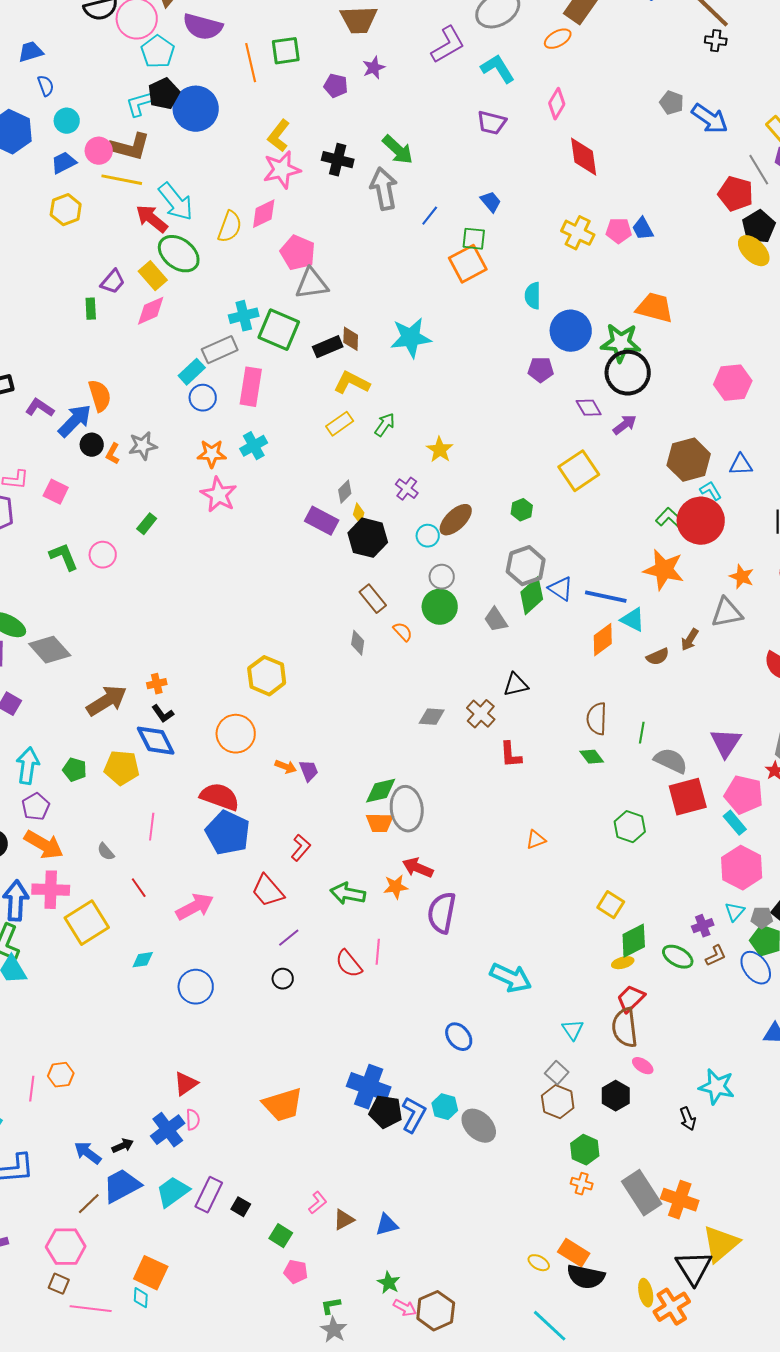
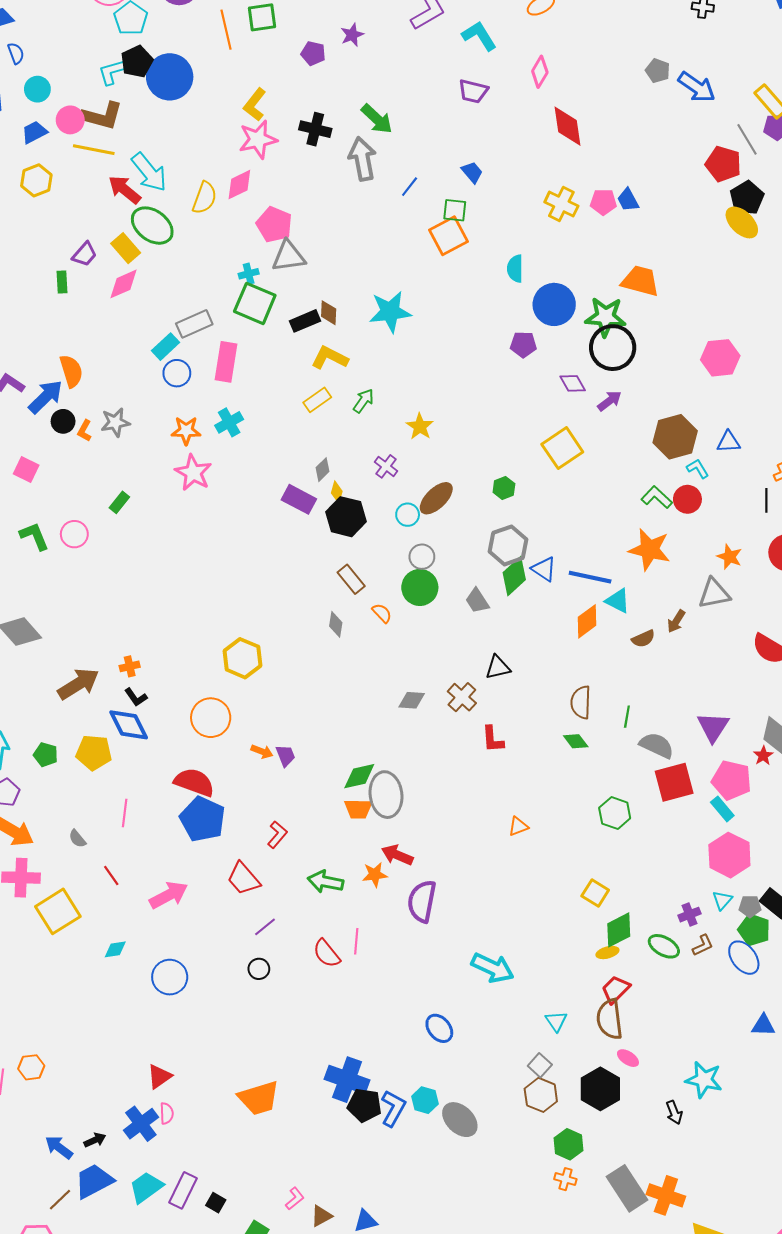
cyan cross: (244, 316) -> (249, 274), moved, size x0.7
red circle: (701, 521) -> (687, 499), size x0.6
black hexagon: (616, 1096) -> (600, 1089), size x1.4

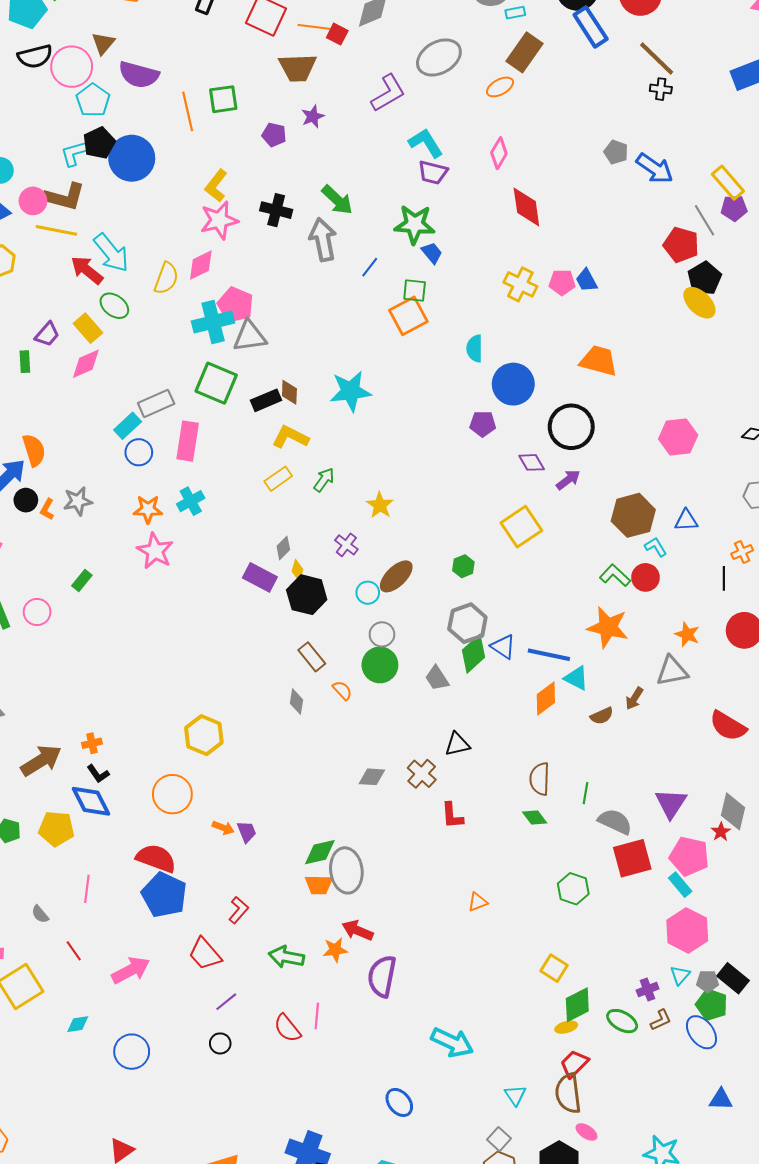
cyan L-shape: (479, 36) -> (426, 143), moved
green ellipse: (152, 226) -> (114, 306), size x0.7
cyan cross: (249, 274) -> (213, 322), moved, size x2.0
green star: (605, 317) -> (415, 224), moved

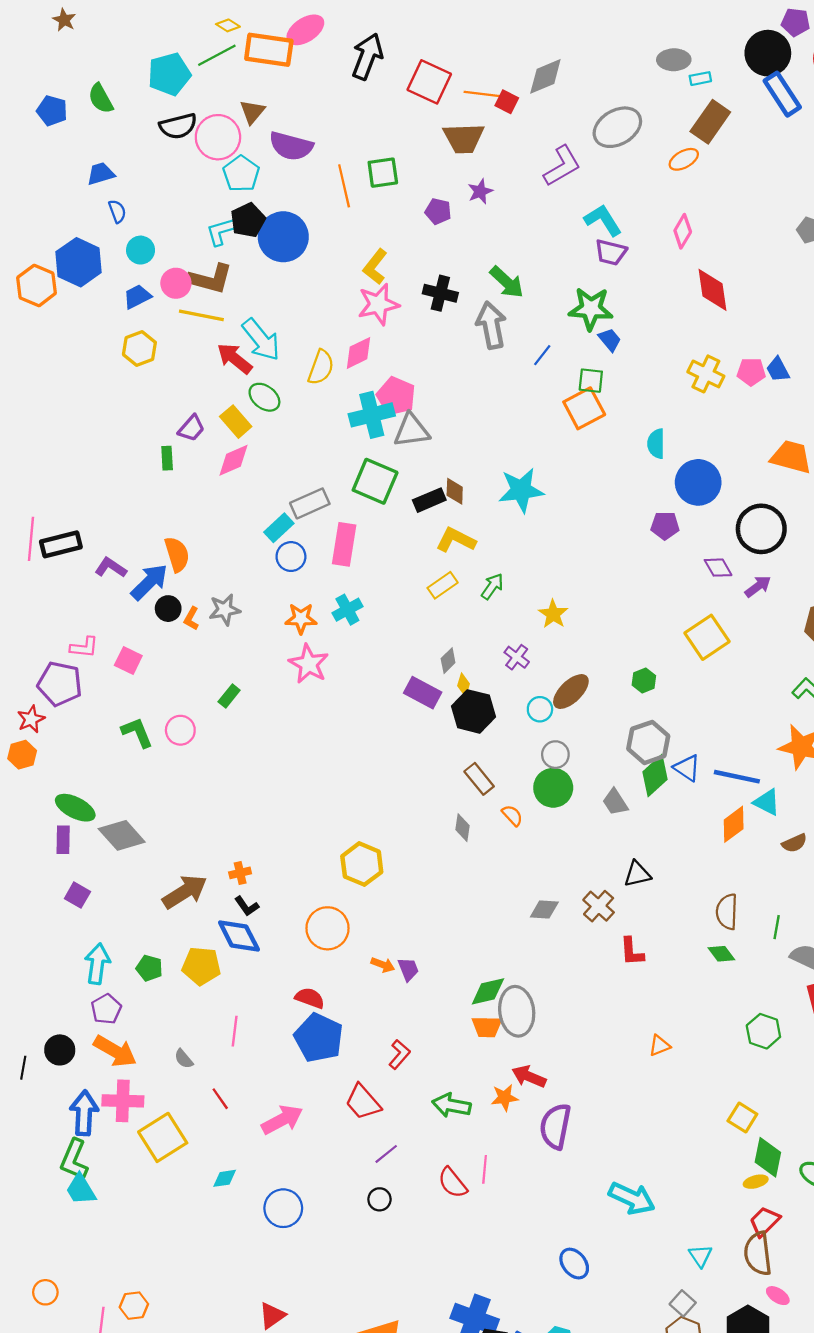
red semicircle: (156, 858) -> (310, 998), size x0.7
green diamond: (577, 1005) -> (768, 1157), turned -51

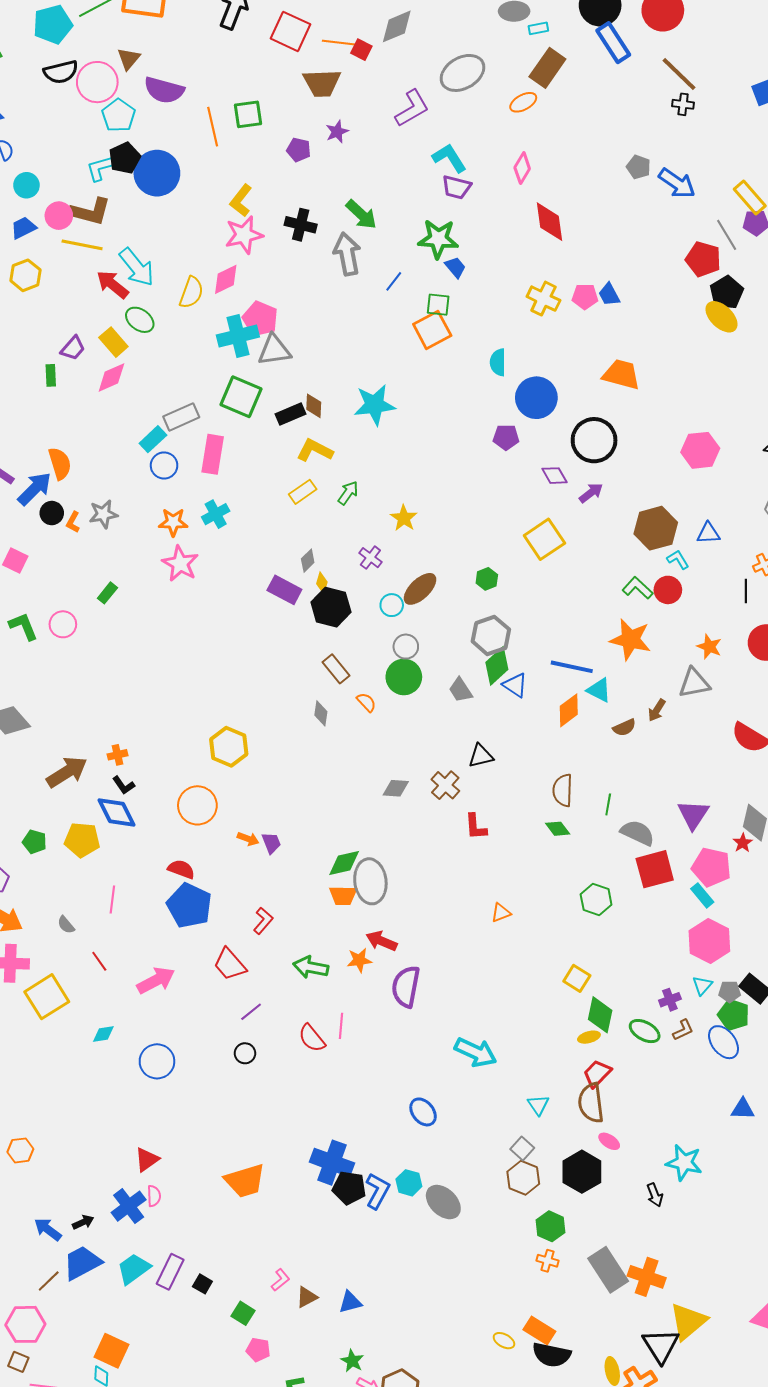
blue triangle: (687, 768) -> (515, 685), moved

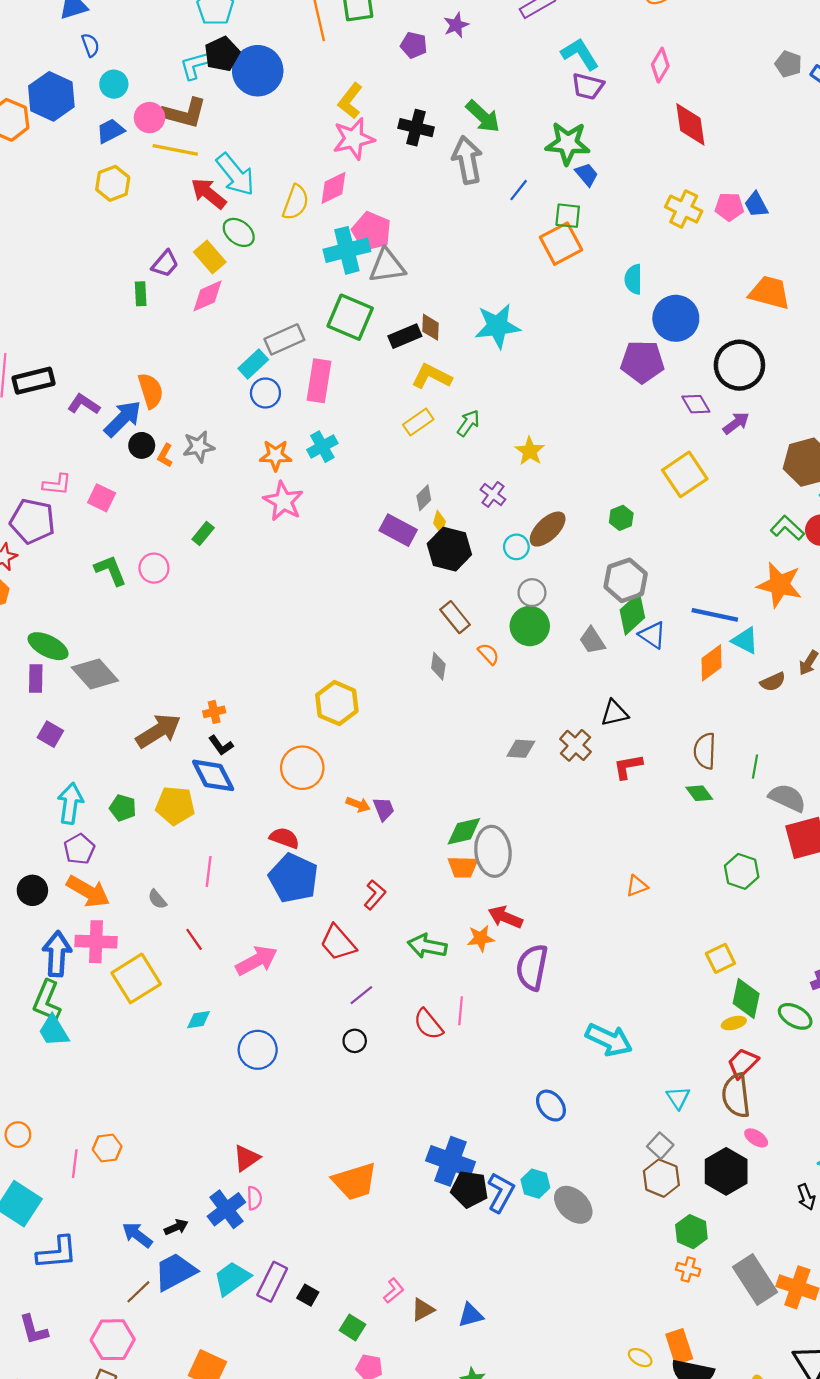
purple pentagon: (506, 437) -> (642, 362), size x1.5
red L-shape: (476, 827) -> (628, 767), moved, turned 84
yellow square: (577, 978) -> (720, 958), turned 32
orange rectangle: (539, 1330) -> (679, 1346), turned 40

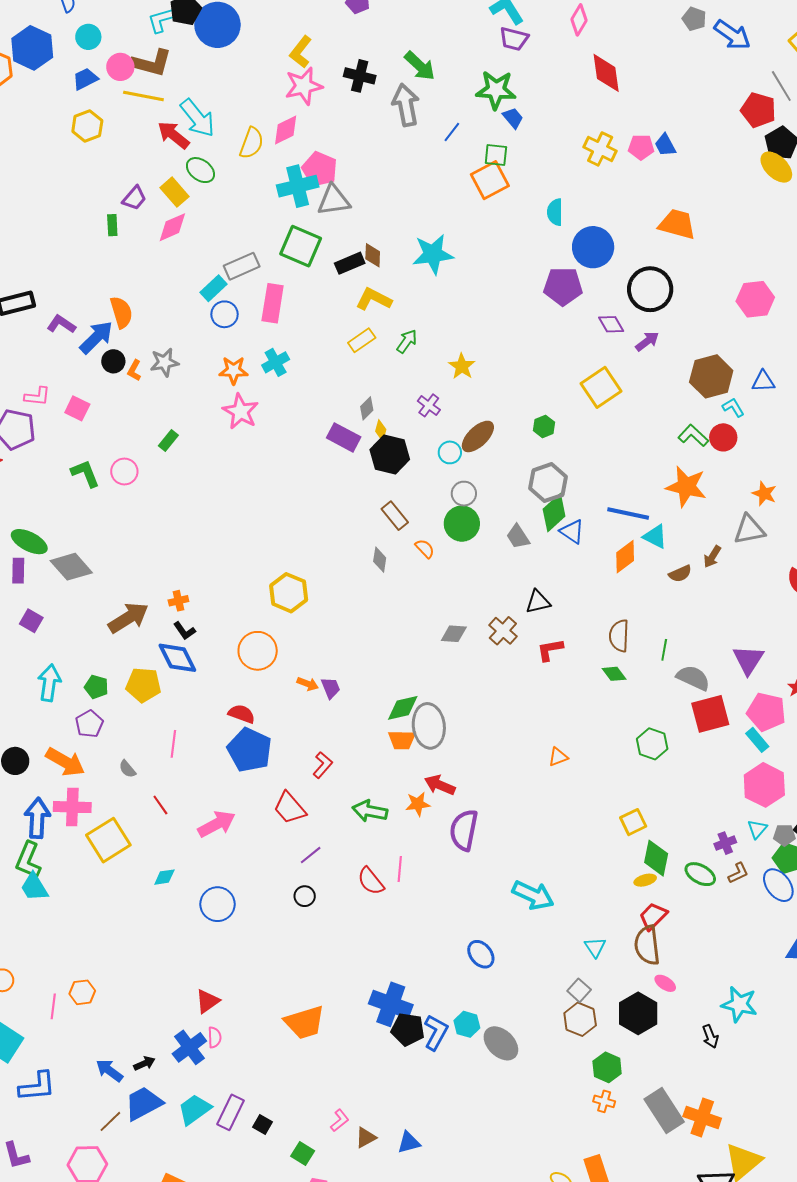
purple pentagon: (79, 849) -> (89, 724), moved

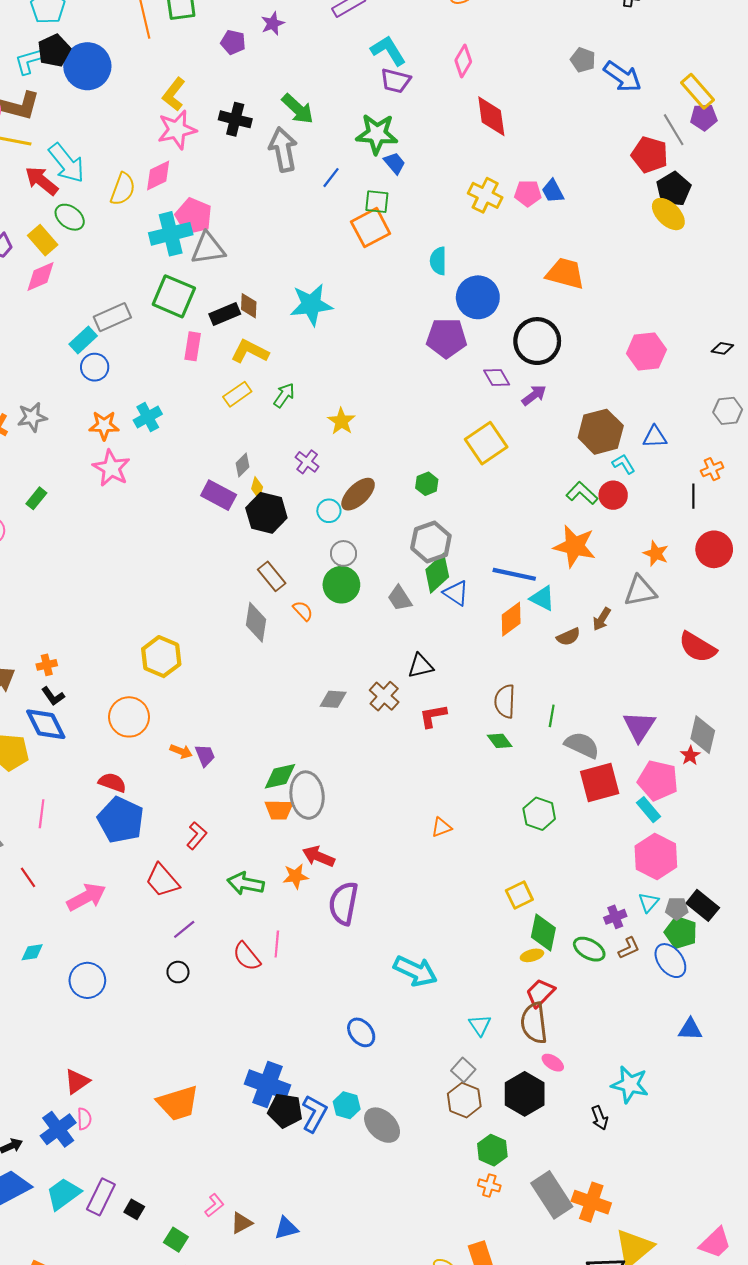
pink rectangle: (273, 303) -> (193, 346), moved, size x0.7
gray diamond: (380, 560) -> (256, 622), size x1.5

